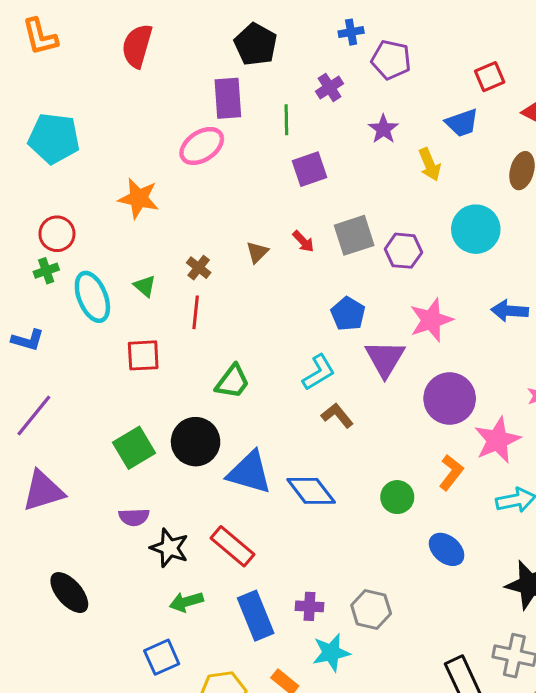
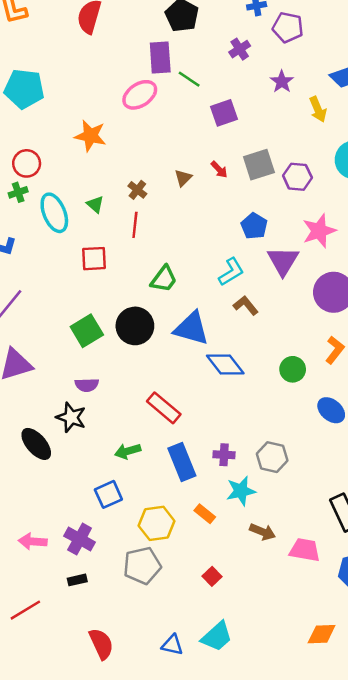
green line: (286, 120) -> (189, 79), moved, turned -55
blue triangle: (249, 472) -> (192, 328), moved
black star: (169, 548) -> (71, 417), moved

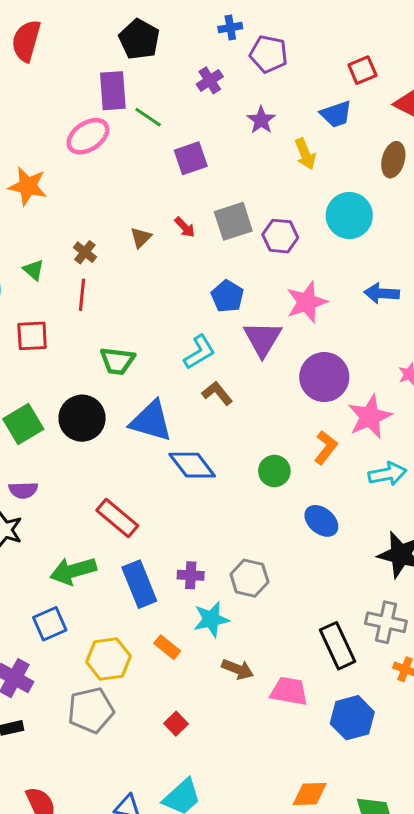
green trapezoid: (164, 279) -> (117, 361), turned 60
green arrow: (128, 451) -> (73, 571), size x1.4

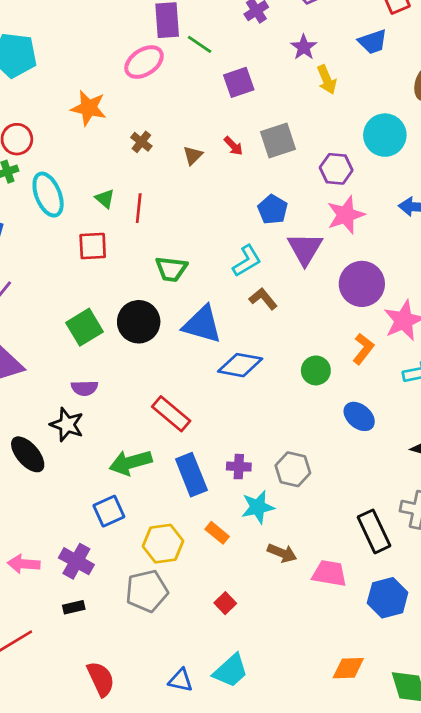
yellow arrow: (305, 154) -> (327, 80), moved
purple hexagon: (280, 236) -> (336, 169), moved
brown cross: (85, 252) -> (141, 142), moved
green triangle: (34, 270) -> (105, 199), moved
blue diamond: (192, 465) -> (240, 365), turned -42

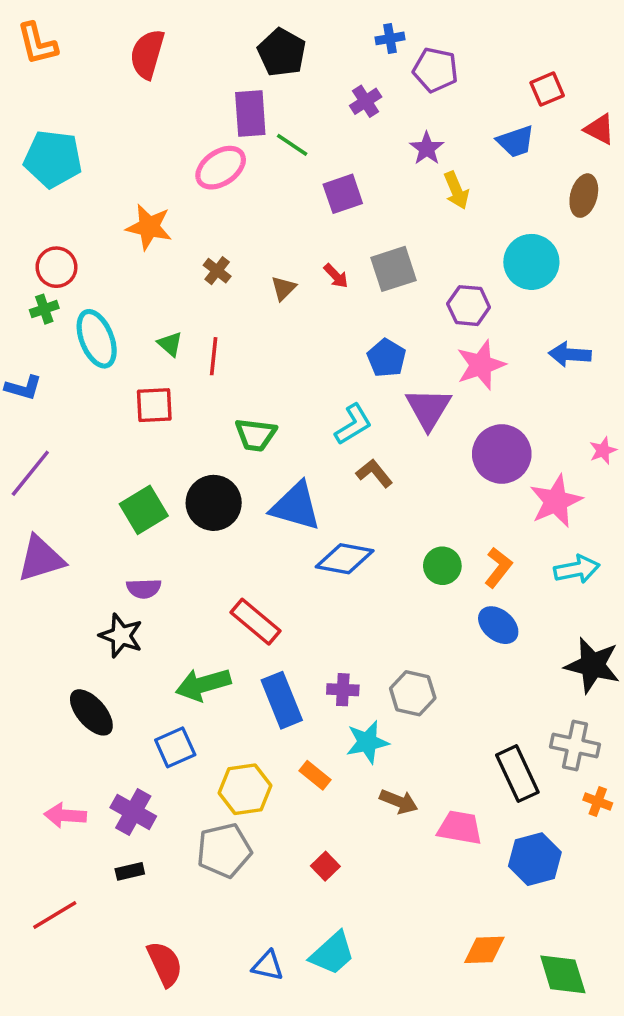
orange L-shape: (363, 349) -> (498, 567), moved
black ellipse: (28, 454) -> (91, 712), moved

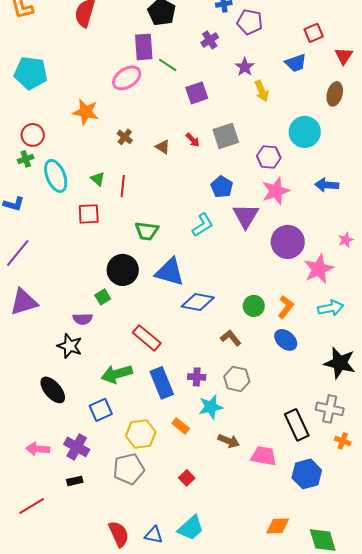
red triangle: (600, 129) -> (344, 56), turned 36
brown triangle: (283, 288) -> (163, 147), turned -42
brown L-shape: (374, 473) -> (231, 338), moved
green square: (144, 510) -> (103, 297), moved, size x0.6
red semicircle: (165, 964) -> (119, 534), moved

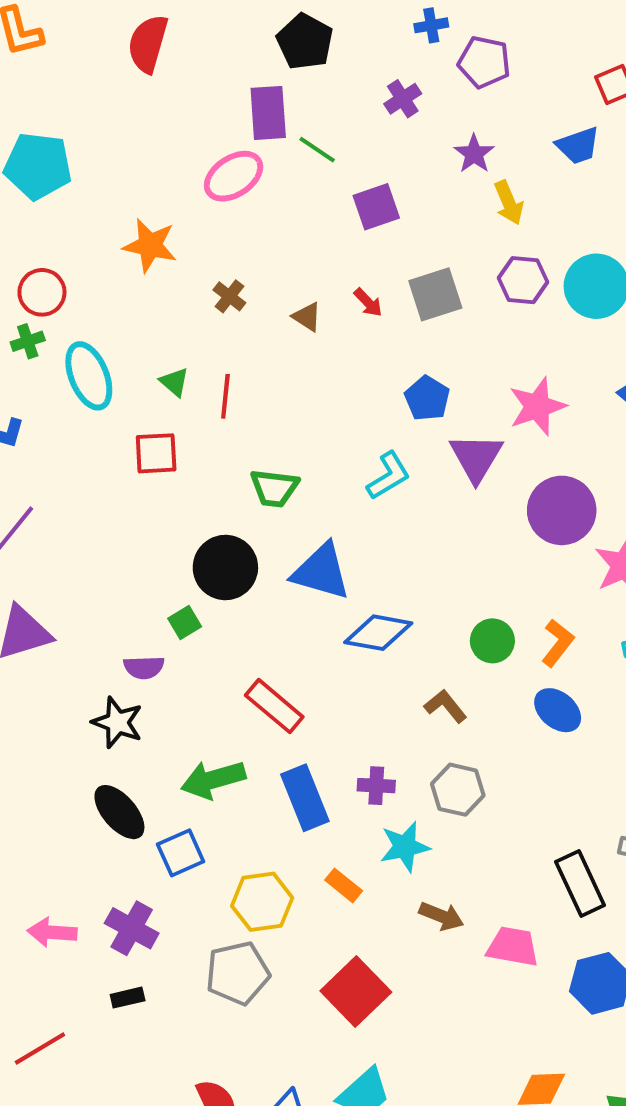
purple hexagon: (269, 157) -> (523, 280), moved
black ellipse: (53, 390) -> (119, 812), moved
red square: (187, 478) -> (356, 991), size x2.0

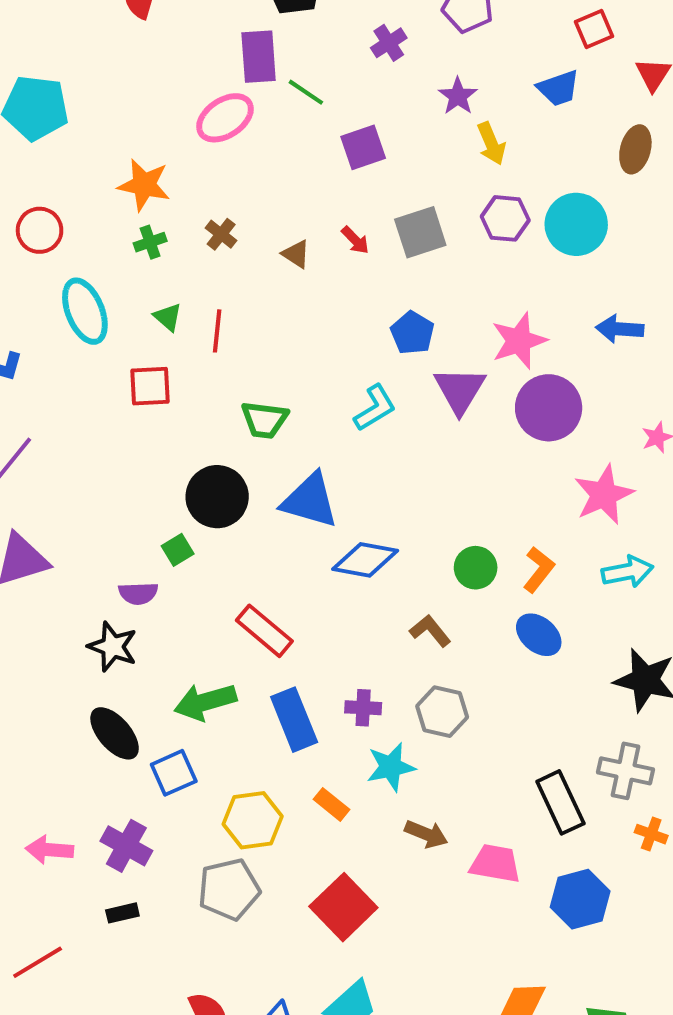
green cross: (28, 341) -> (150, 242), moved
purple circle: (562, 510) -> (549, 408), moved

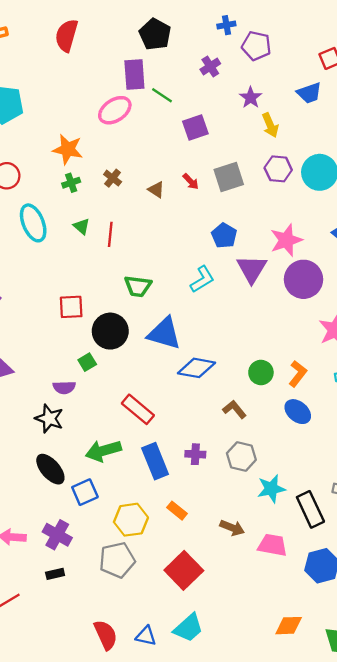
red square: (150, 386) -> (71, 307), moved
cyan star: (391, 767) -> (271, 489), moved

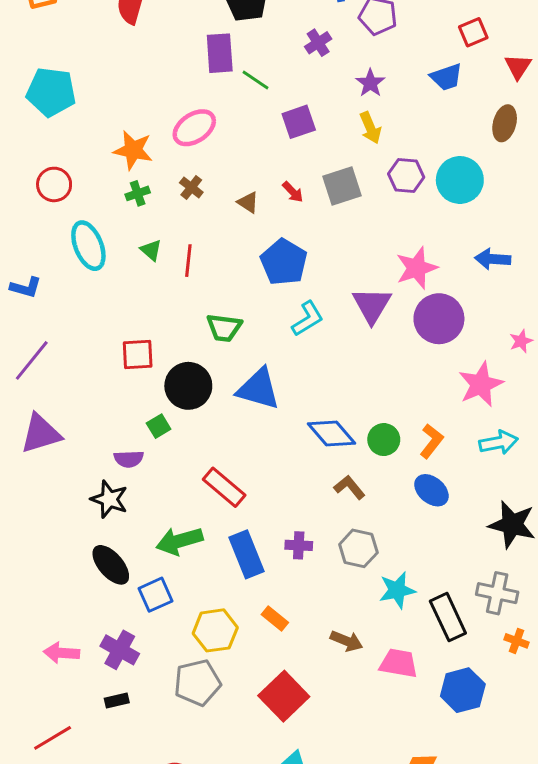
pink ellipse: (115, 110) -> (194, 128), moved
yellow arrow: (270, 125) -> (370, 128), moved
blue pentagon: (224, 236) -> (284, 262), moved, size x1.4
blue diamond: (197, 368) -> (332, 434), moved, turned 39

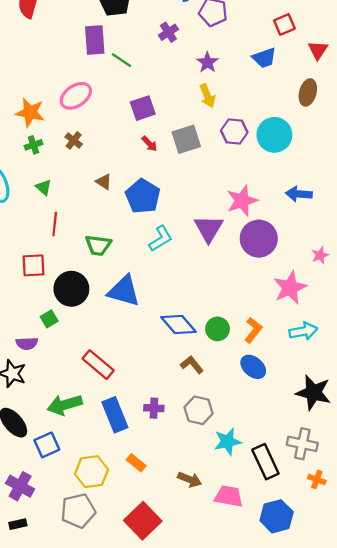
purple square: (299, 122) -> (143, 108), moved
brown triangle: (248, 202) -> (104, 182), moved
red line: (188, 261) -> (55, 224), moved

